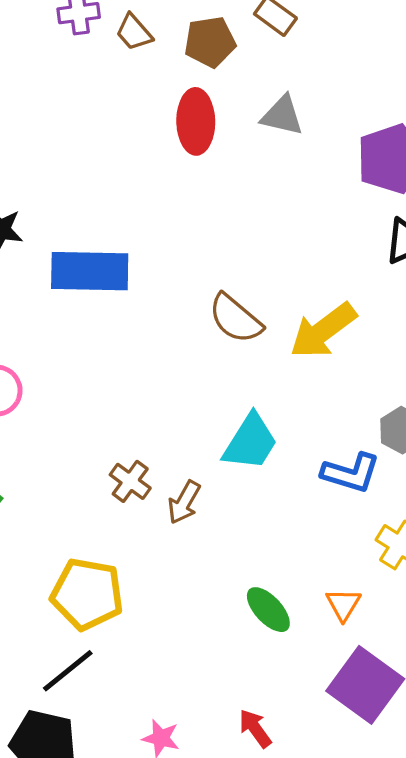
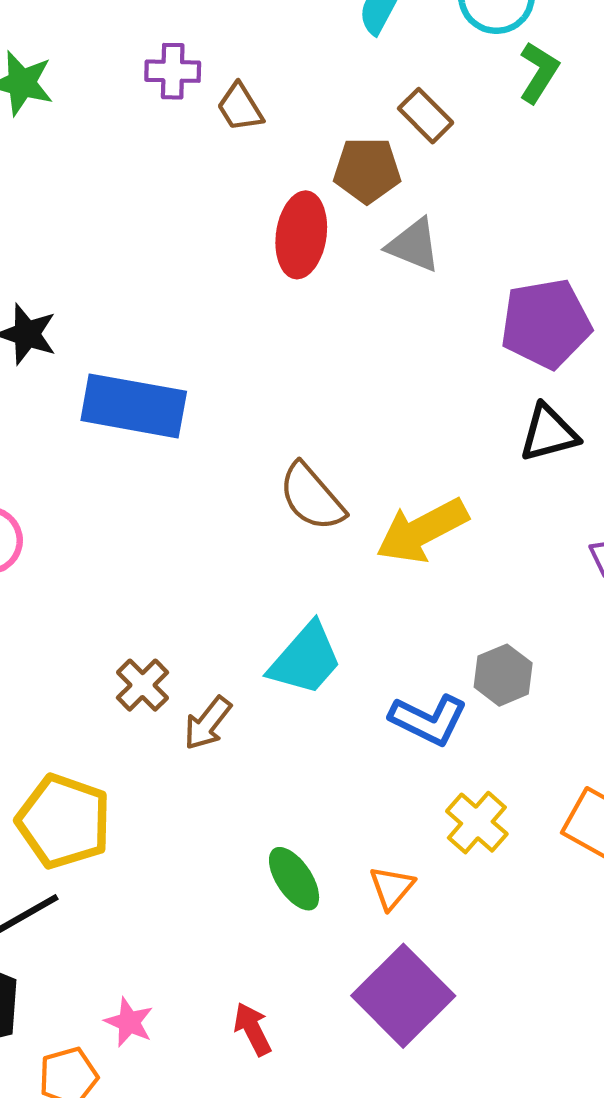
brown pentagon: (210, 42) -> (367, 170), moved

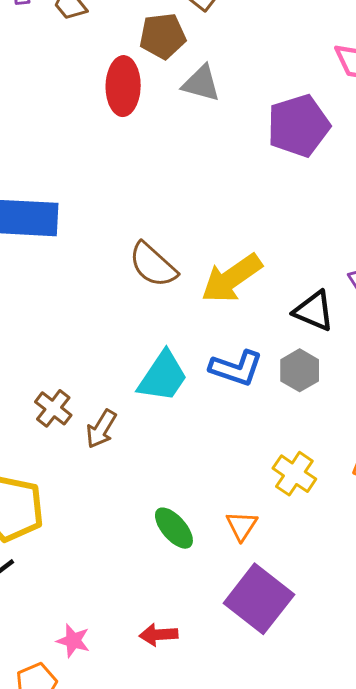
black triangle: (549, 433) -> (314, 311), moved, turned 45
blue L-shape: (428, 720) -> (236, 368), moved
red arrow: (253, 1029) -> (158, 635), turned -60

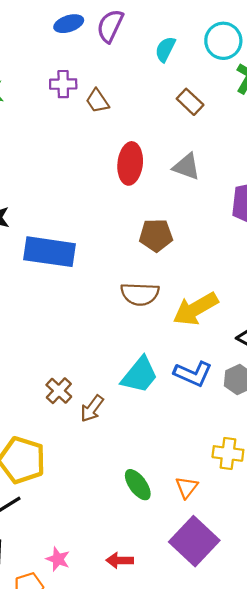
brown pentagon: (163, 36) -> (156, 235), moved
brown semicircle: (153, 265) -> (140, 294), turned -45
yellow cross: (294, 474) -> (228, 453), turned -32

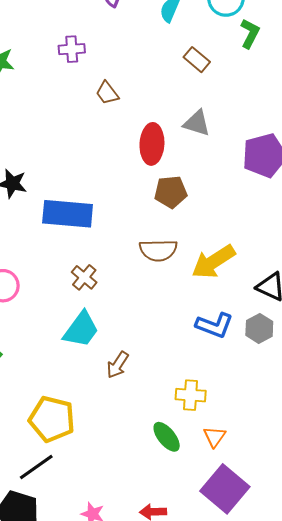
brown trapezoid: (97, 101) -> (107, 93), moved
red ellipse: (130, 163) -> (152, 144), moved
cyan trapezoid: (140, 375) -> (81, 329), moved
brown cross: (59, 391) -> (84, 277), moved
yellow cross: (228, 453) -> (191, 395), moved

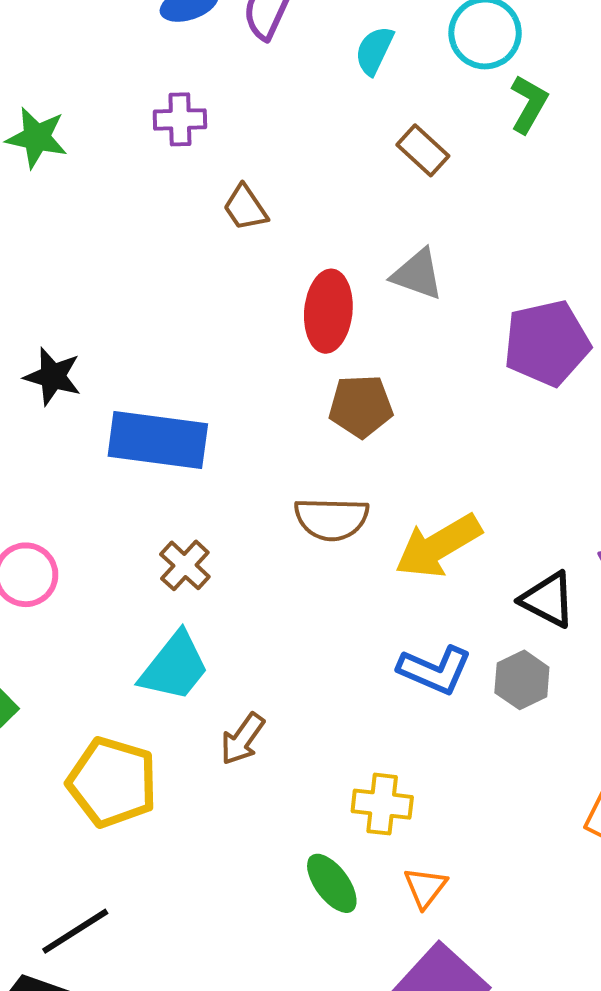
yellow pentagon: (52, 419) -> (112, 782), moved

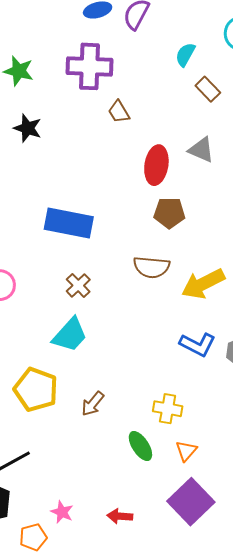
cyan semicircle: (374, 51) -> (185, 55), moved
purple cross: (180, 119) -> (90, 66), size x1.8
black star: (53, 376) -> (28, 128), moved
brown arrow: (242, 739) -> (93, 404), moved

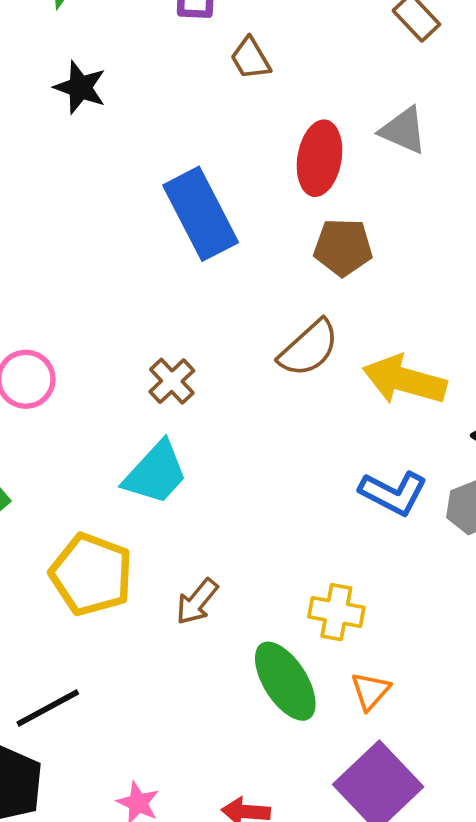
blue rectangle: (69, 223) -> (201, 214), moved, turned 51
brown semicircle: (152, 267) -> (309, 348), turned -48
yellow arrow: (203, 284) -> (404, 380), turned 42
green ellipse: (140, 446) -> (285, 681), size x1.4

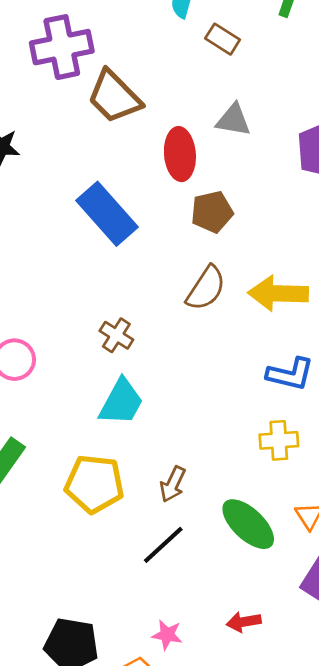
brown trapezoid: (250, 58) -> (114, 97), size x1.8
yellow cross: (336, 612) -> (279, 440), moved
black line: (48, 708) -> (163, 545), moved

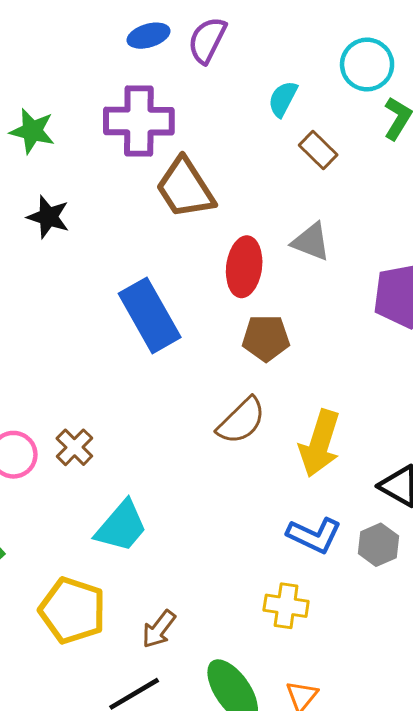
yellow arrow: (278, 293) -> (320, 443), turned -86
brown cross: (116, 335) -> (74, 447), moved

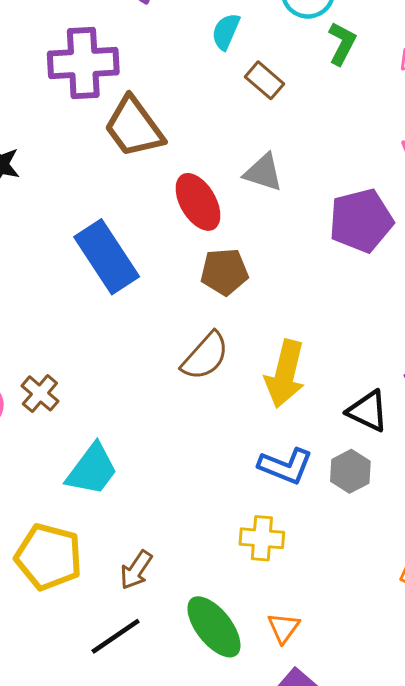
red ellipse: (244, 267) -> (198, 202), turned -34

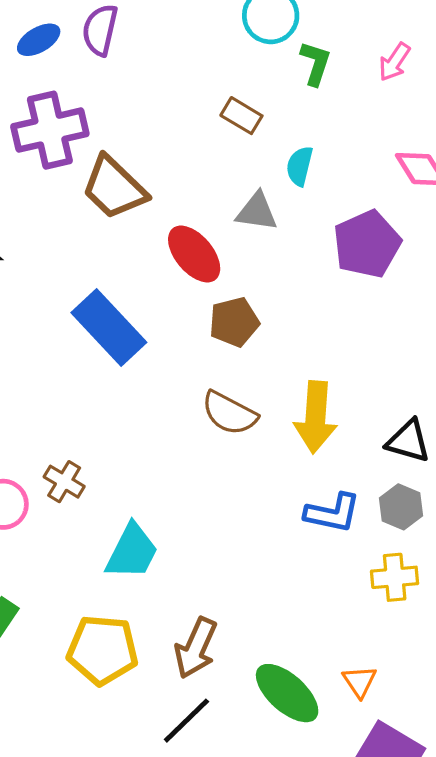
cyan semicircle: (226, 31) -> (300, 166), moved
brown semicircle: (205, 356) -> (229, 413), turned 86
yellow cross: (262, 538) -> (395, 577), moved
brown arrow: (136, 570) -> (196, 648), size x1.4

